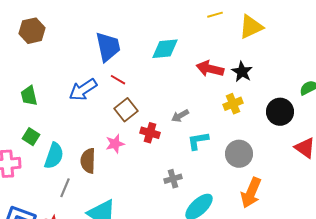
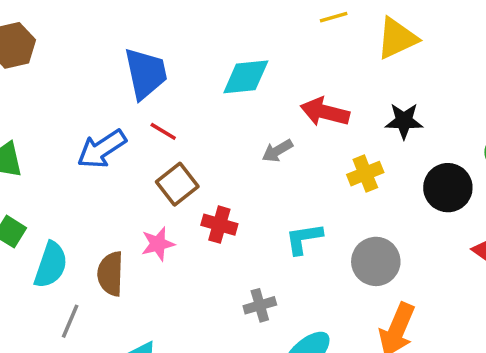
black star: (242, 72) -> (404, 121), moved, turned -30
gray arrow: (180, 116) -> (277, 151), moved

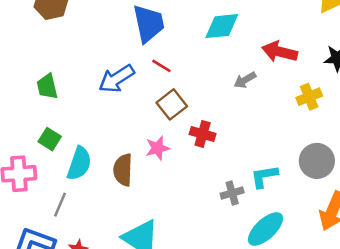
cyan L-shape: (304, 239) -> (264, 176), moved
gray line: (70, 321) -> (60, 205), moved

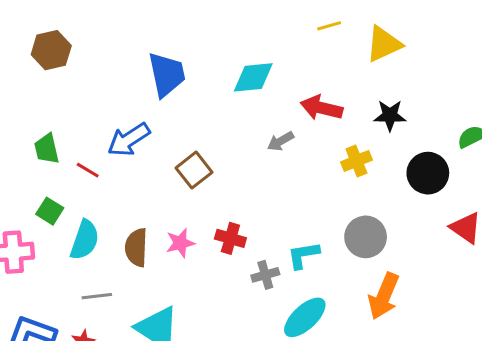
red line: (161, 66) -> (88, 170), moved
red cross: (203, 134) -> (230, 238), moved
pink star: (158, 148) -> (180, 243), moved
gray line: (60, 205) -> (97, 296), moved, turned 60

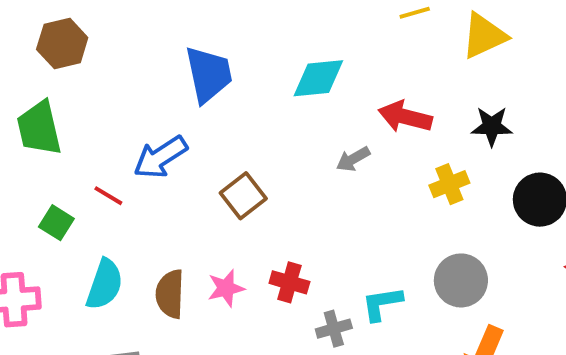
green trapezoid: (47, 149) -> (39, 128), moved, size x1.4
green square: (50, 211) -> (56, 223), moved

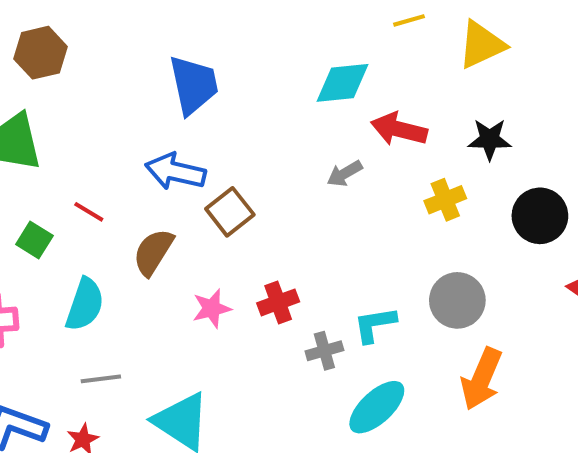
cyan diamond: (318, 78) -> (343, 83), moved
blue arrow: (160, 157) -> (175, 172), moved, turned 46
red cross: (289, 282) -> (278, 302), turned -36
brown semicircle: (170, 294) -> (153, 252), moved, turned 30

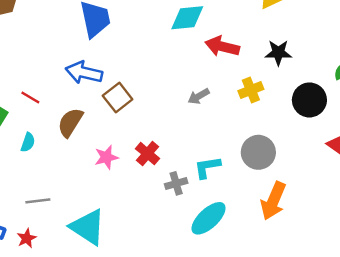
gray arrow: (345, 174) -> (199, 96), moved
red cross: (278, 302) -> (147, 154), turned -30
cyan semicircle: (85, 304) -> (28, 142), moved, size x0.6

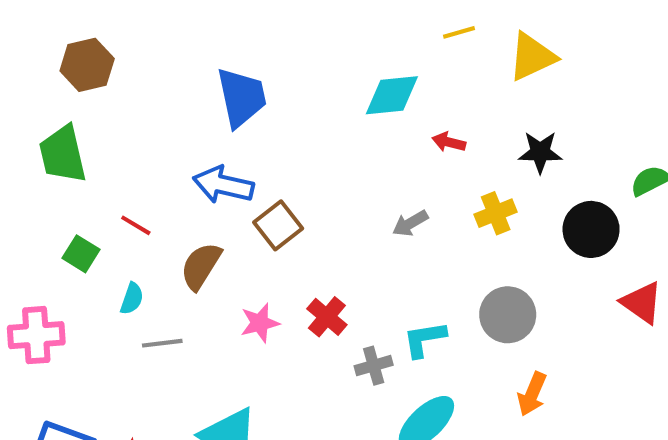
red arrow: (222, 46) -> (449, 142), size x0.6
gray line: (38, 201) -> (162, 343), moved
orange arrow: (273, 201) -> (532, 394), size x0.7

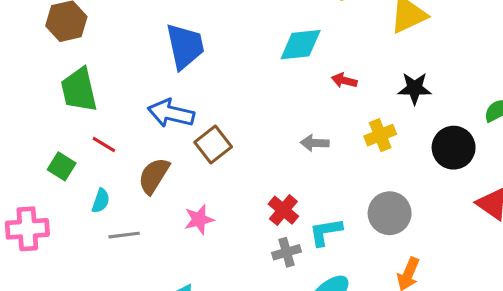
green trapezoid: (63, 154) -> (79, 90), moved
gray arrow: (410, 223) -> (315, 143), turned 32
red cross: (327, 317) -> (283, 210), moved

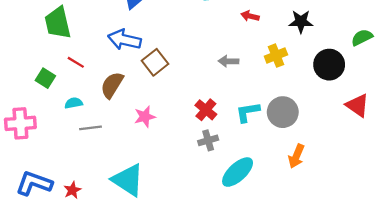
cyan semicircle: (101, 201) -> (74, 103), turned -120
cyan L-shape: (326, 232) -> (248, 112), moved

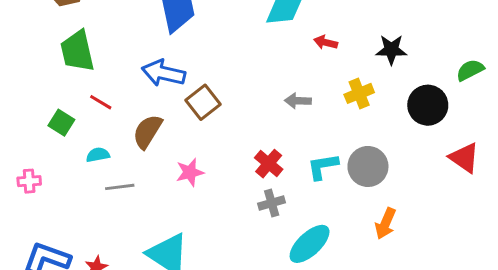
pink cross: (20, 123) -> (29, 181), size x0.6

